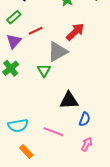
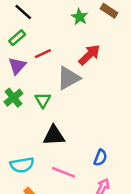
green triangle: (44, 70) -> (43, 100), moved
black triangle: (69, 100) -> (54, 136), moved

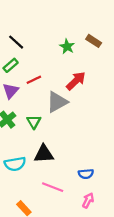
blue semicircle: (100, 158) -> (86, 174), turned 64
cyan semicircle: (22, 165) -> (15, 164), moved

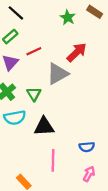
cyan semicircle: (15, 164) -> (15, 118), moved
pink line: (53, 187) -> (53, 160), turned 70

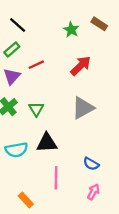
gray triangle: (58, 74) -> (83, 108), moved
cyan semicircle: (15, 118) -> (16, 150), moved
blue semicircle: (87, 147) -> (91, 164), turned 35

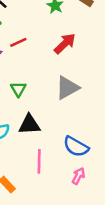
blue semicircle: (91, 164) -> (76, 147), size x1.5

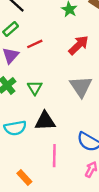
gray triangle: (67, 88) -> (81, 87), turned -35

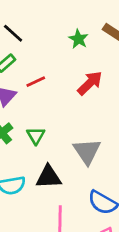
gray triangle: (81, 87) -> (87, 151), moved

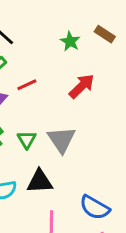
gray triangle: (87, 151) -> (61, 140), moved

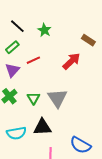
brown rectangle: (105, 34) -> (88, 40), moved
green star: (70, 41) -> (44, 30), moved

